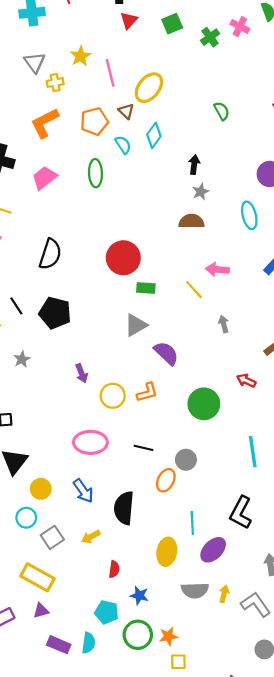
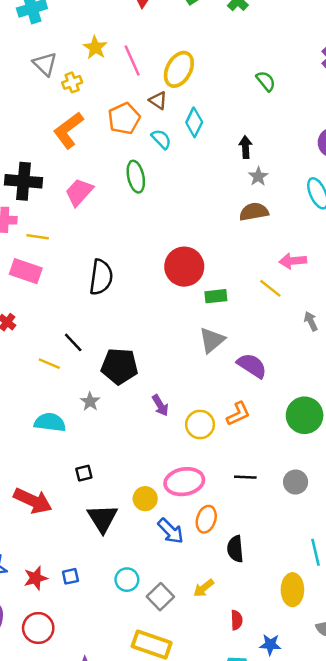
black pentagon: (55, 313) -> (119, 366), moved
orange ellipse: (166, 480) -> (206, 519), moved
yellow circle: (41, 489) -> (145, 499), moved
blue arrow: (83, 491) -> (171, 531), moved
black semicircle: (124, 508) -> (235, 549), size x0.7

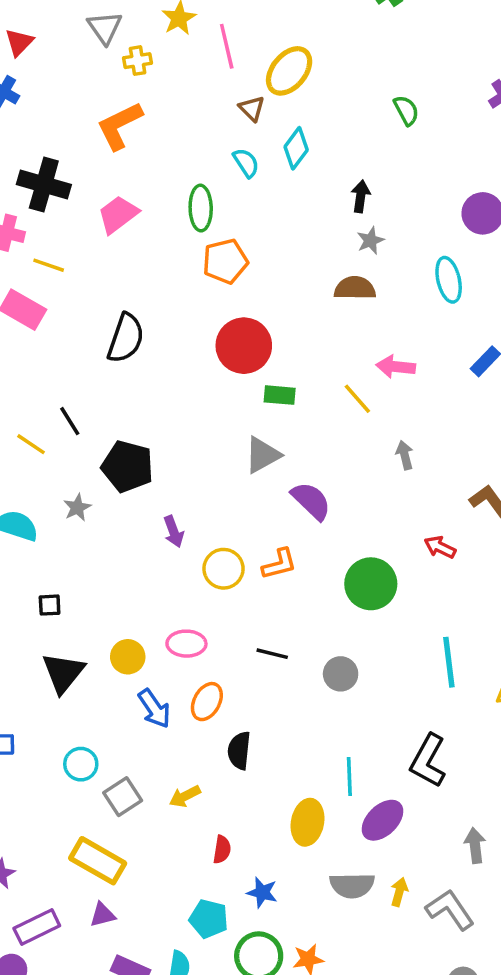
orange pentagon: (124, 118) -> (225, 261), moved
pink ellipse: (184, 482) -> (186, 644), size x0.7

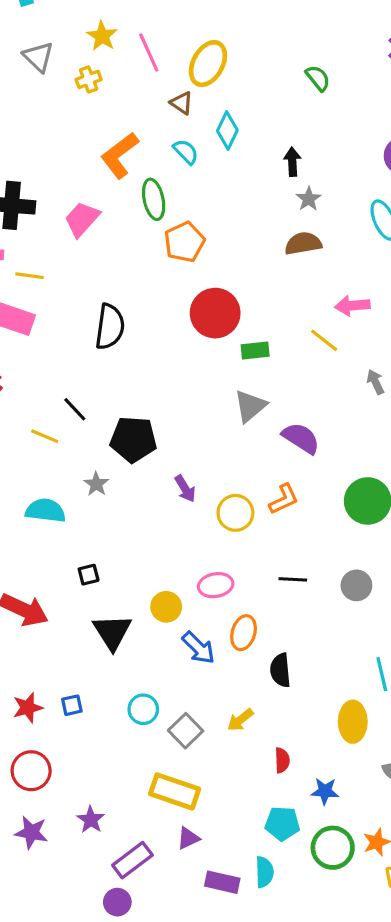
yellow cross: (138, 61) -> (89, 79), moved
orange L-shape: (120, 126) -> (120, 155), moved

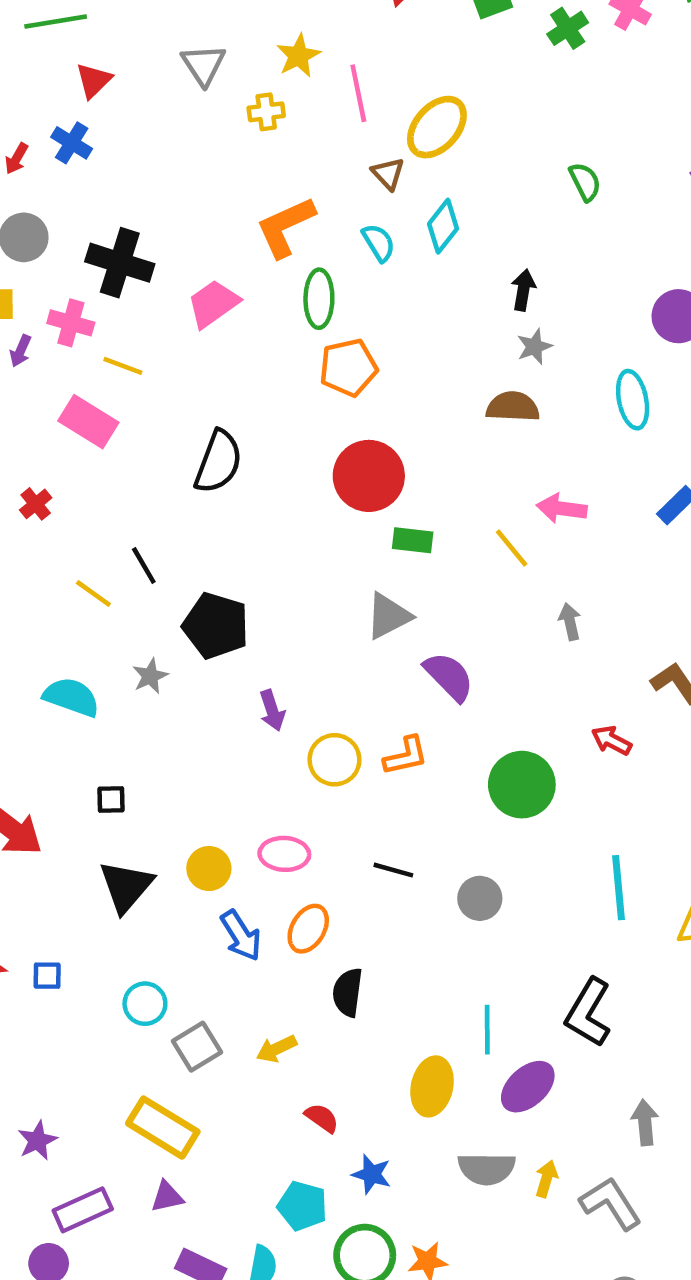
red semicircle: (282, 760) -> (322, 1118), turned -65

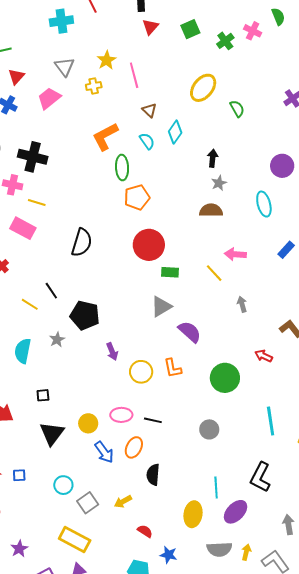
yellow ellipse: (437, 127) -> (203, 88), moved
pink trapezoid: (213, 304) -> (49, 98), moved
cyan semicircle: (71, 697) -> (23, 351), turned -95
orange L-shape: (406, 756) -> (173, 368), turned 95
black line: (393, 870) -> (153, 420), moved

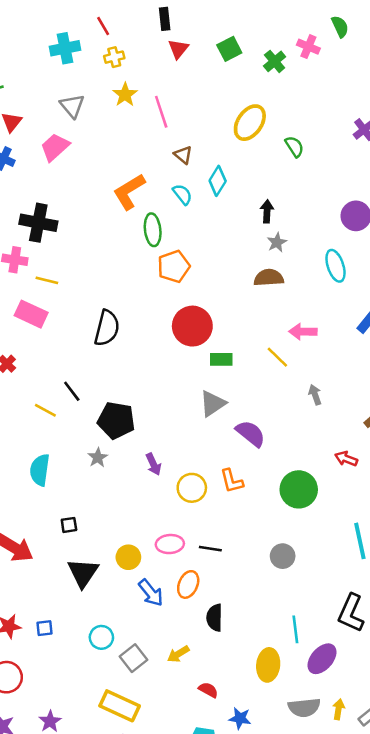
yellow cross: (94, 86) -> (114, 57), moved
gray star: (57, 340) -> (98, 458), moved

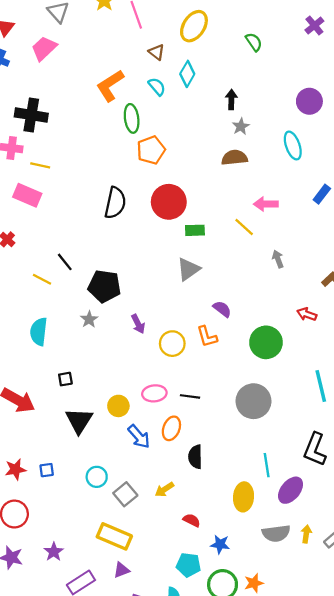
yellow ellipse: (250, 123) -> (194, 26), moved
black semicircle: (107, 328) -> (115, 203), moved
purple semicircle: (251, 433) -> (222, 309), moved, size x0.7
gray circle: (283, 556) -> (253, 401), size x1.6

